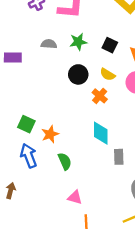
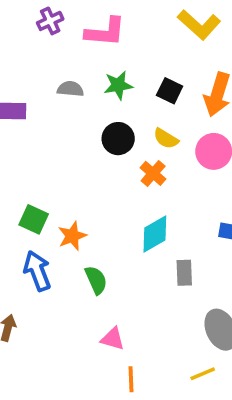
cyan diamond: (101, 133) -> (155, 234), turned 60

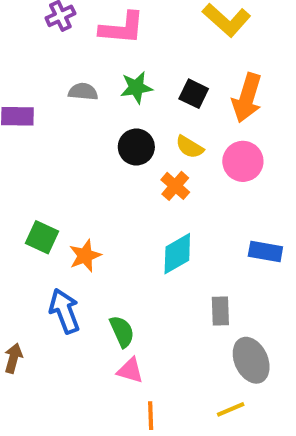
blue arrow: (37, 271) -> (65, 311), moved
gray rectangle: (184, 273) -> (220, 311), moved
green semicircle: (96, 280) -> (122, 332), moved

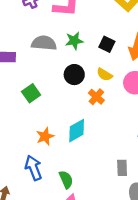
gray semicircle: (83, 92) -> (44, 43), size x1.5
green square: (42, 237) -> (31, 93), moved, turned 30
cyan diamond: (177, 254) -> (77, 131), moved

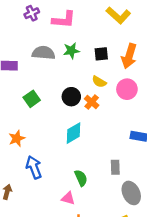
black square: (107, 44) -> (101, 54), turned -32
black circle: (74, 75) -> (71, 97), moved
orange star: (45, 136) -> (17, 138), moved
green semicircle: (66, 179) -> (81, 178), moved

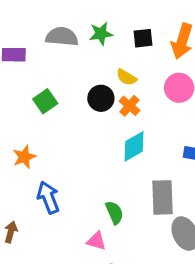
yellow semicircle: (99, 82) -> (126, 77), moved
cyan diamond: (73, 133) -> (134, 146), moved
gray rectangle: (115, 167) -> (163, 197), size x1.6

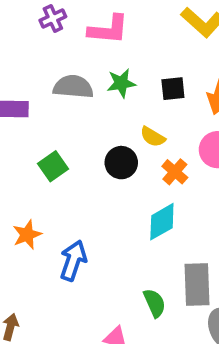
orange cross: (129, 106) -> (175, 172), moved
blue arrow: (48, 197) -> (73, 260), moved, turned 40
green semicircle: (114, 212) -> (155, 303), moved

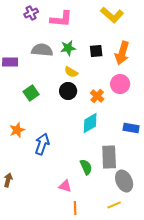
yellow semicircle: (153, 137) -> (71, 72), moved

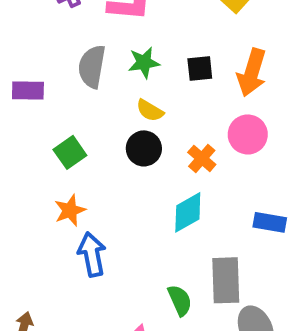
gray semicircle: (42, 50) -> (92, 67), turned -85
orange star: (17, 130) -> (70, 210), moved
blue arrow: (42, 144) -> (92, 254), turned -30

